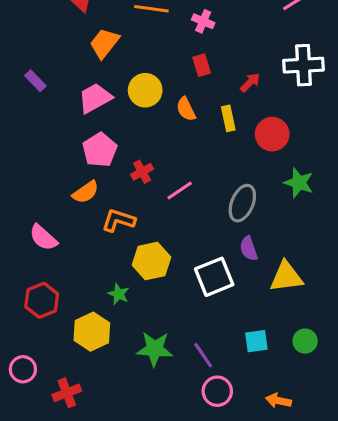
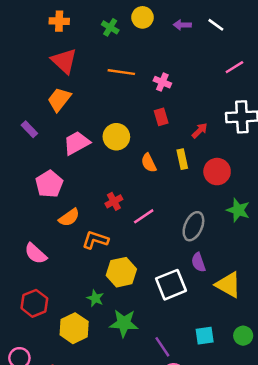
orange trapezoid: (104, 43) -> (59, 99), moved
orange semicircle: (186, 109) -> (149, 163), moved
pink pentagon: (100, 150) -> (49, 184), moved
yellow triangle: (286, 277) -> (228, 285), turned 36
green star: (155, 349) -> (124, 323), moved

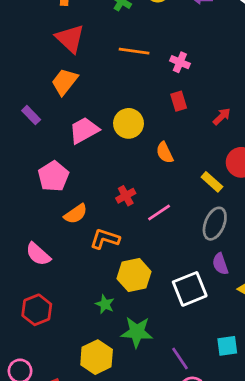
yellow rectangle: (182, 159) -> (212, 182), moved, turned -36
yellow hexagon: (74, 328) -> (97, 357), moved

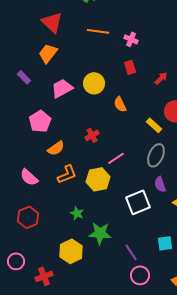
pink line: (159, 212) -> (116, 158), moved
orange L-shape: (105, 239) -> (67, 174), moved, turned 140
yellow hexagon: (134, 275) -> (98, 179), moved

